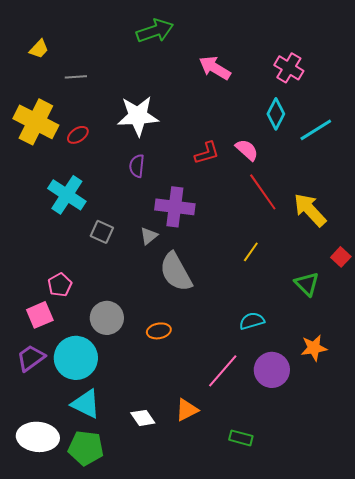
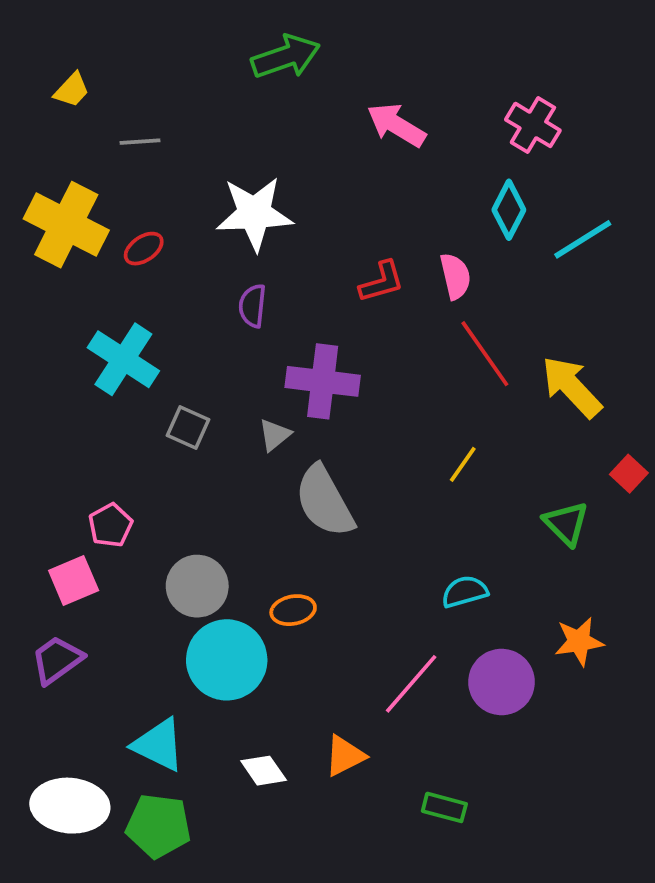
pink semicircle: (247, 150) -> (455, 276), turned 35
cyan circle: (76, 358) -> (227, 660), moved

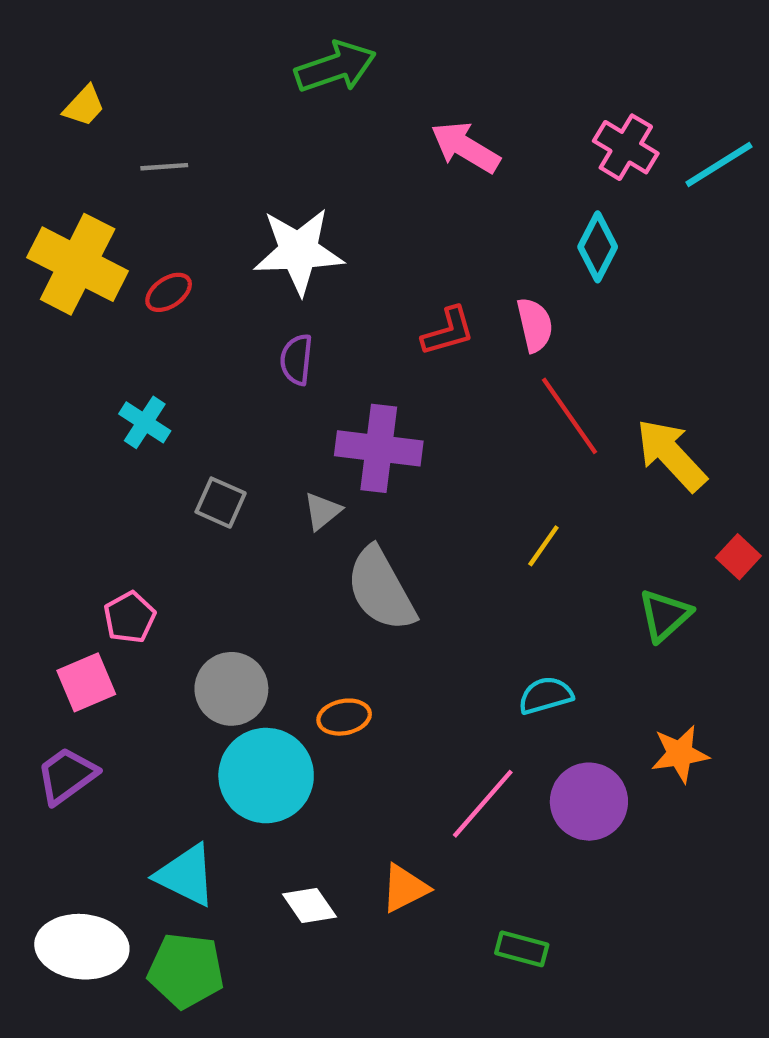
cyan line: (583, 239) -> (719, 165), moved
cyan cross: (123, 359) -> (145, 422), size x0.6
green triangle: (566, 523) -> (665, 615), turned 33

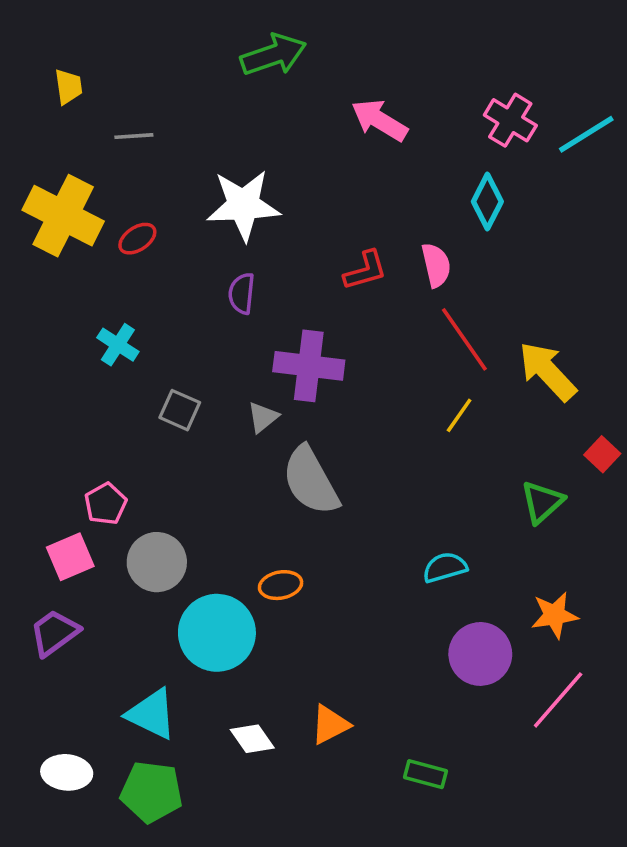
yellow trapezoid: (84, 106) -> (68, 87), turned -51
yellow line: (543, 546) -> (459, 415), moved
gray circle: (231, 689) -> (157, 562), moved
pink line: (483, 804) -> (558, 700), moved
white ellipse: (82, 947) -> (67, 772), size x0.7

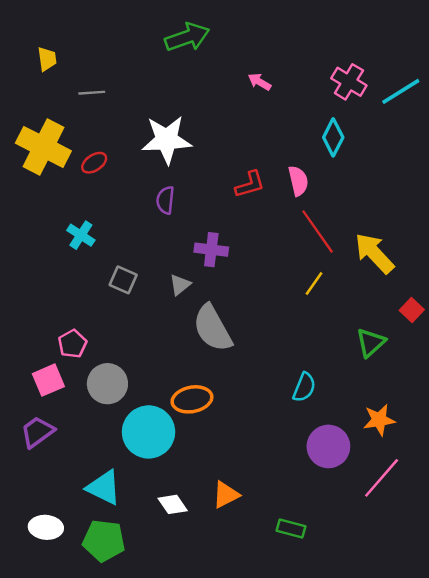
pink arrow: (380, 120) -> (260, 82), size x0.6
purple cross: (309, 366) -> (211, 250), size x0.7
cyan semicircle: (445, 567) -> (304, 387), turned 128
orange ellipse: (281, 585) -> (192, 399), size x1.4

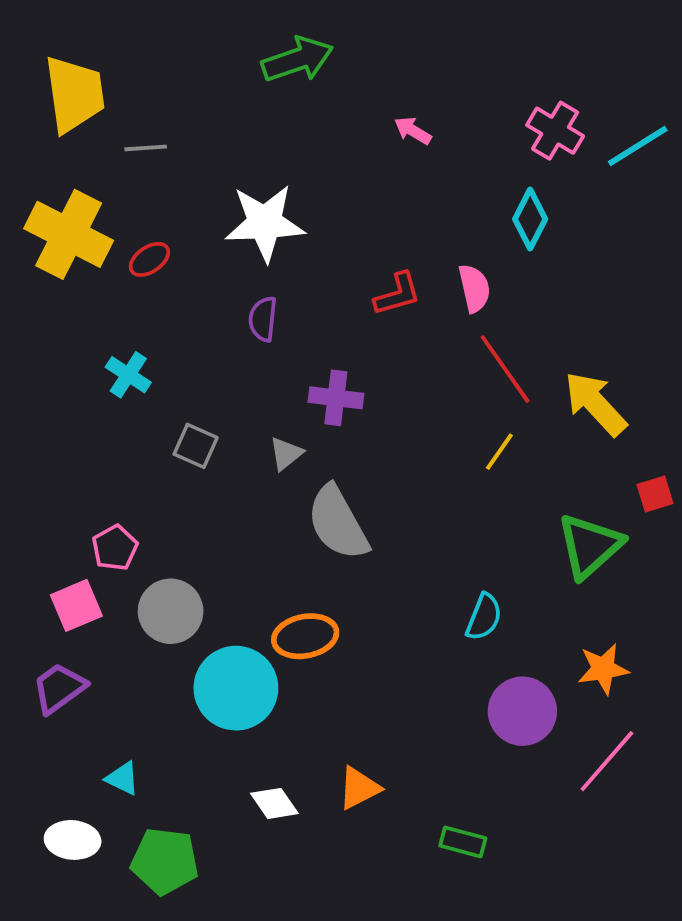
yellow trapezoid: (47, 59) -> (74, 94), size x2.0
red square: (412, 310) -> (655, 494), turned 30
green triangle: (371, 343) -> (590, 546), size x1.4
cyan triangle: (104, 487) -> (123, 778), moved, size x0.6

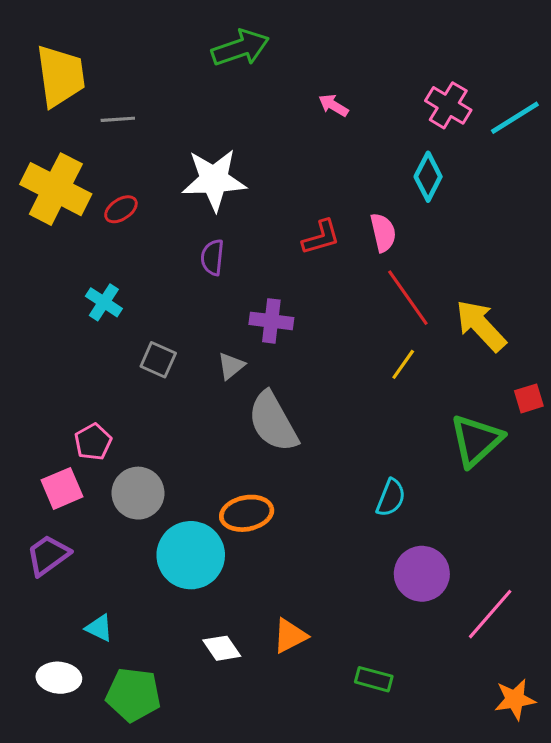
orange star: (603, 669) -> (515, 699), moved

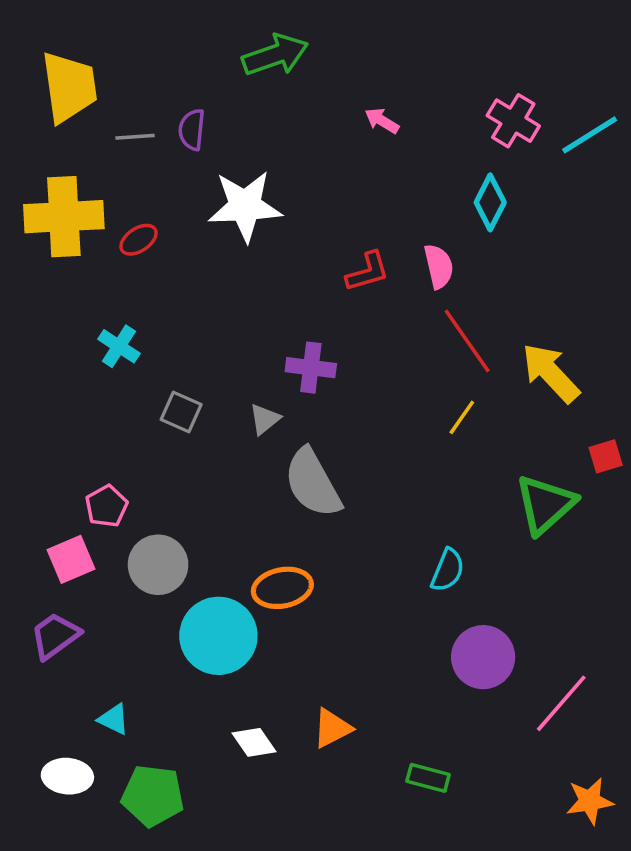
yellow cross: (56, 189) -> (64, 217), turned -30
purple semicircle: (212, 257) -> (192, 130), moved

